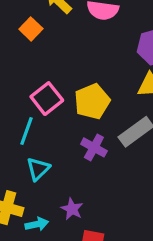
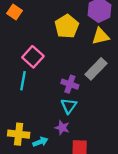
yellow pentagon: (92, 101) -> (67, 26), moved
cyan triangle: (38, 169) -> (69, 106), moved

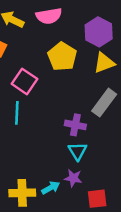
pink square: (33, 57) -> (25, 81), moved
cyan line: (23, 81) -> (17, 113), moved
cyan arrow: (40, 142) -> (51, 188), moved

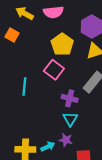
pink square: (25, 81) -> (54, 70), moved

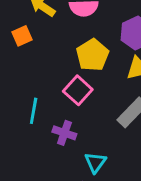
orange square: (12, 35) -> (22, 36), turned 32
purple cross: (70, 98) -> (64, 133), moved

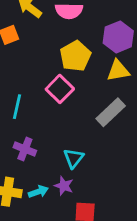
purple cross: (64, 133) -> (25, 149), moved

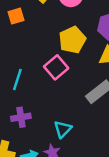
purple cross: (25, 149) -> (21, 117), turned -36

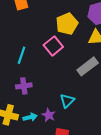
cyan triangle: (63, 129) -> (67, 101), moved

